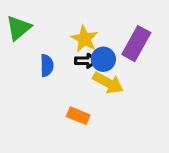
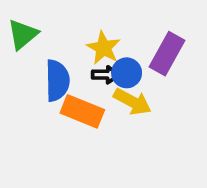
blue semicircle: (47, 66) -> (57, 81), size x1.5
orange rectangle: (78, 116) -> (82, 111), moved, size x1.5

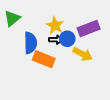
purple rectangle: (167, 54) -> (89, 29), turned 40
yellow arrow: (132, 102) -> (83, 54), moved

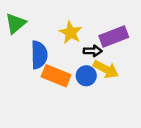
blue circle: (67, 39) -> (86, 76), moved
black arrow: (56, 40) -> (93, 51), moved

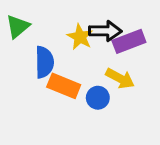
black arrow: (93, 51) -> (105, 31), moved, size x1.5
blue circle: (86, 76) -> (98, 98), moved

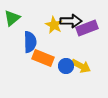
yellow arrow: (120, 78) -> (81, 66), moved

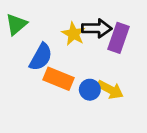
purple rectangle: (87, 28) -> (118, 38), turned -50
blue semicircle: (30, 42) -> (41, 57), turned 30

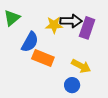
yellow star: (74, 34) -> (54, 25), turned -30
blue circle: (90, 90) -> (72, 85), moved

